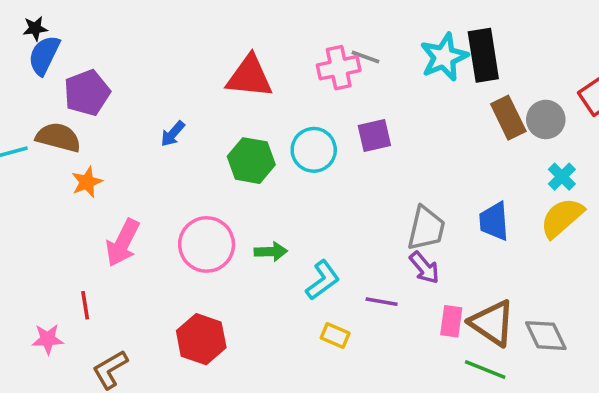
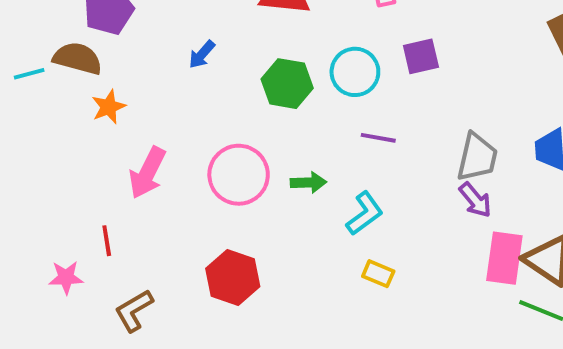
purple line: (382, 302) -> (378, 138), moved
pink rectangle: (451, 321) -> (504, 258), size x1.5

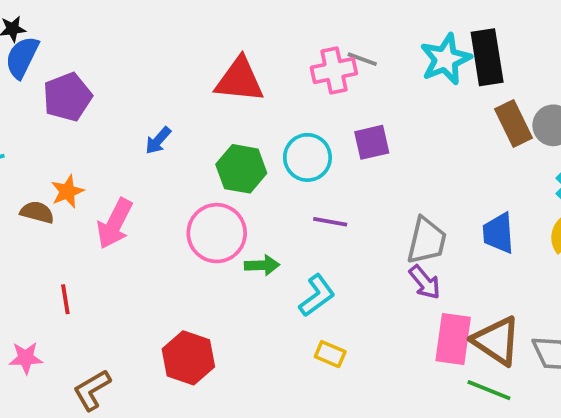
brown semicircle: (78, 58) -> (37, 212), moved, size x0.7
pink arrow: (147, 173) -> (115, 224), moved
pink circle: (239, 175) -> (217, 233), moved
red line: (107, 241) -> (65, 299), moved

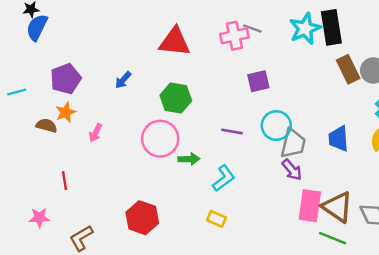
purple pentagon: (67, 97) -> (66, 79), moved
cyan circle: (307, 157) -> (276, 126), moved
pink arrow: (115, 224) -> (96, 133), size x0.6
yellow rectangle: (330, 354) -> (216, 219), moved

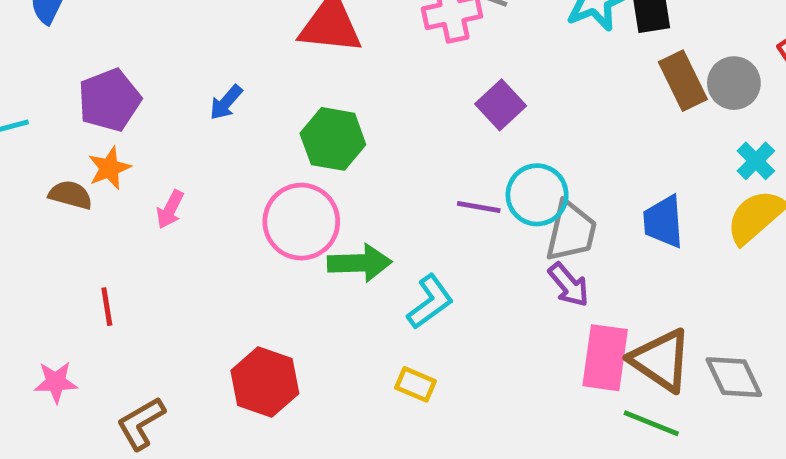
purple square: (258, 81) -> (501, 105), turned -30
purple line: (232, 132) -> (479, 207), moved
green arrow: (189, 159) -> (360, 263), size x1.4

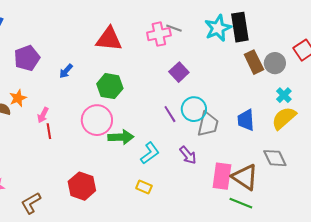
purple pentagon: (109, 100) -> (27, 58), moved
purple line: (479, 207) -> (170, 114), turned 48
purple arrow: (569, 285) -> (188, 155), moved
red line: (107, 307) -> (49, 131), moved
gray diamond: (734, 377) -> (275, 158), moved

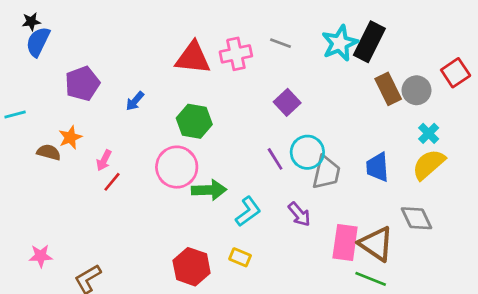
black rectangle: (240, 27) -> (369, 42), turned 36
pink cross: (159, 34) -> (236, 54), moved
red line: (49, 131) -> (112, 182), turned 49
red hexagon: (82, 186) -> (192, 267), moved

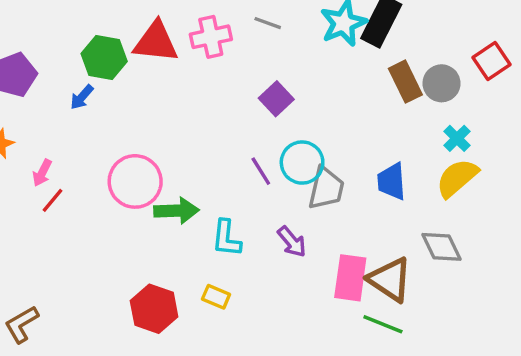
green hexagon: (194, 121) -> (104, 58), moved
cyan L-shape: (248, 212) -> (226, 238), turned 132

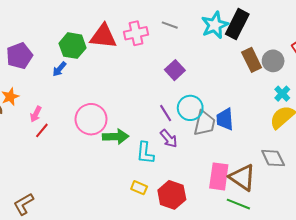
blue trapezoid: (392, 181) -> (225, 119), moved
purple arrow: (292, 242) -> (169, 139), moved
red hexagon: (154, 309) -> (172, 195), moved

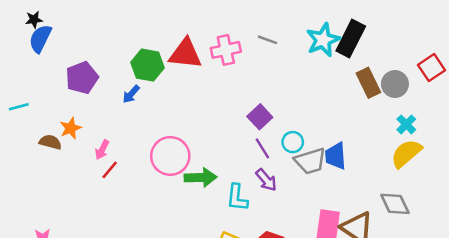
purple square: (175, 70) -> (260, 117), moved
cyan circle: (190, 108) -> (293, 142), size x0.7
gray trapezoid: (205, 123) -> (310, 161), turned 60

